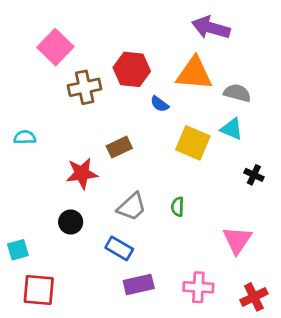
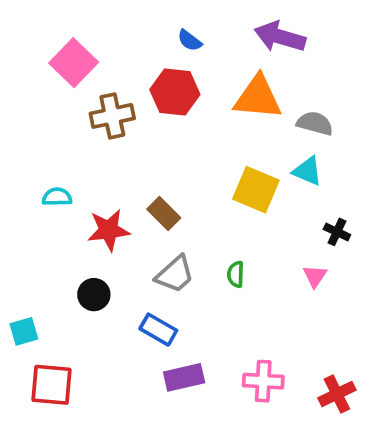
blue semicircle: (160, 104) -> (190, 40), moved
cyan semicircle: (25, 137) -> (57, 197), moved
brown rectangle: (119, 147) -> (164, 214), moved, turned 70
pink triangle: (237, 240) -> (315, 276), moved, size x0.6

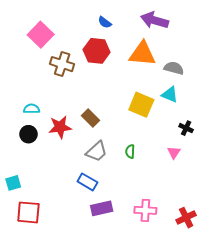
brown cross: (112, 116) -> (62, 64), turned 30
black circle: (94, 295) -> (28, 134), moved

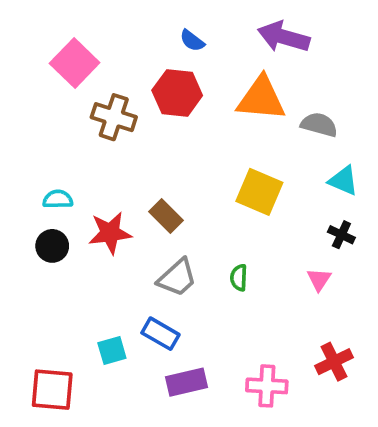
cyan triangle: (170, 95) -> (343, 181), moved
cyan square: (13, 183) -> (112, 350), moved
red cross: (186, 218) -> (334, 362), moved

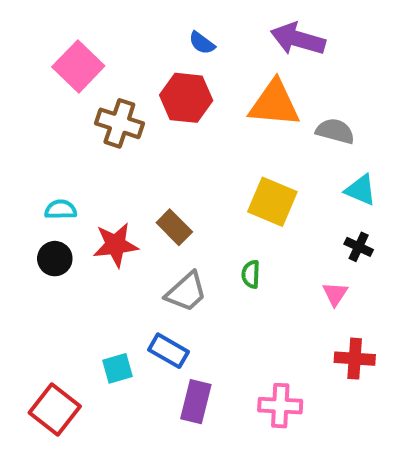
green semicircle: (239, 278) -> (251, 274), moved
red cross: (334, 362) -> (355, 359), moved, turned 30
purple rectangle: (187, 382) -> (196, 402), turned -63
red square: (52, 390) -> (55, 410), turned 33

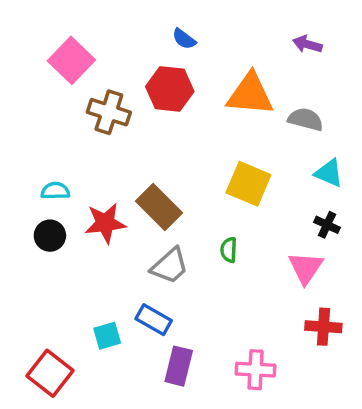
purple arrow: (298, 39) -> (307, 44), moved, size x0.6
brown rectangle: (174, 227) -> (159, 207), size x1.4
pink triangle: (335, 294) -> (306, 268), size x1.5

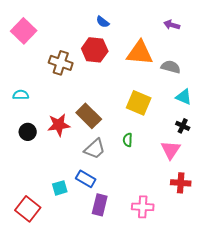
pink square: (71, 60) -> (24, 31), moved
cyan semicircle: (55, 191) -> (21, 95), moved

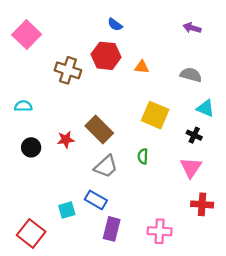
orange triangle: (140, 53) -> (142, 67), moved, size x0.5
red star: (59, 125) -> (66, 140), size x0.7
black cross: (183, 126) -> (194, 135), moved

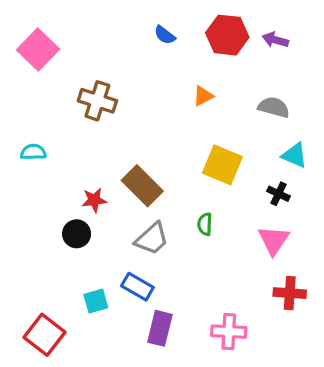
red hexagon: (106, 56) -> (227, 35), moved
orange triangle: (142, 67) -> (203, 96), turned -32
black circle: (31, 147) -> (77, 234), moved

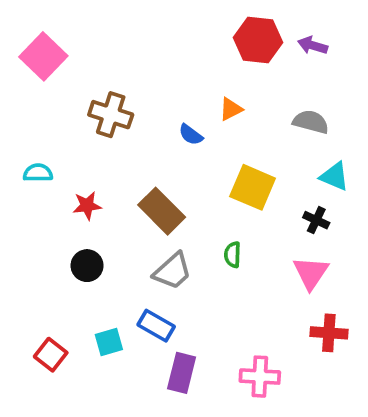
blue semicircle: (165, 35) -> (191, 135), moved
red star: (94, 200) -> (87, 206), moved
red square: (45, 335) -> (51, 355), moved, size x0.7

